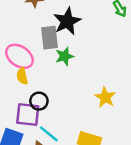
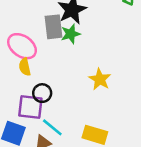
green star: (65, 56) -> (71, 34), moved
yellow star: (105, 97) -> (100, 79), moved

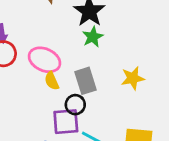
gray rectangle: (54, 27) -> (85, 81), moved
yellow star: (100, 79) -> (133, 78), turned -30

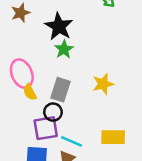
pink ellipse: (45, 60) -> (22, 74), turned 48
gray rectangle: (85, 81) -> (61, 90), turned 40

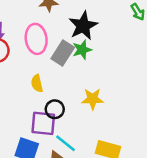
pink ellipse: (22, 74) -> (36, 39), moved
yellow star: (103, 84) -> (93, 99), moved
gray rectangle: (61, 90) -> (63, 53), moved

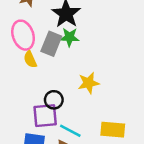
green star: (82, 50) -> (69, 37), turned 30
yellow semicircle: (37, 83) -> (30, 59), moved

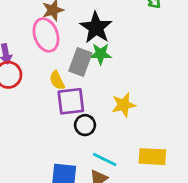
pink ellipse: (23, 35) -> (46, 35), moved
purple square: (45, 116) -> (71, 101), moved

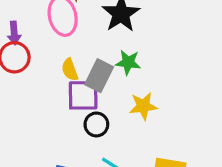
green star: (101, 54) -> (128, 62), moved
gray rectangle: (80, 62) -> (99, 76), moved

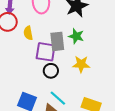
yellow semicircle: (70, 70) -> (28, 33), moved
gray rectangle: (99, 76) -> (57, 41), turned -42

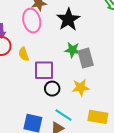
gray rectangle: (57, 41) -> (86, 58), moved
yellow star: (81, 64) -> (81, 88), moved

